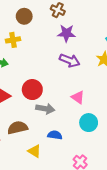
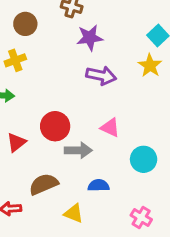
pink triangle: (78, 97) -> (110, 128), moved

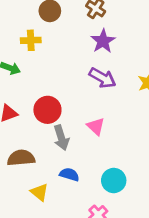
purple star: (90, 38) -> (103, 41), turned 30
gray arrow: (78, 150) -> (61, 138), turned 55
cyan circle: (144, 159) -> (114, 180), moved

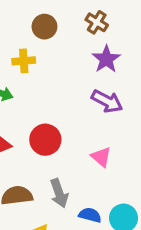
gray arrow: (61, 138) -> (59, 193), moved
blue semicircle: (69, 174) -> (90, 215), moved

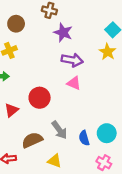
pink triangle: (101, 157) -> (74, 83), moved
blue semicircle: (90, 215) -> (84, 138), turned -104

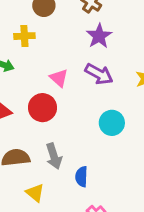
pink triangle: (74, 83) -> (59, 78), moved
cyan circle: (107, 133) -> (112, 123), moved

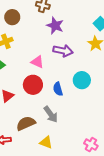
blue semicircle: (81, 177) -> (58, 89), moved

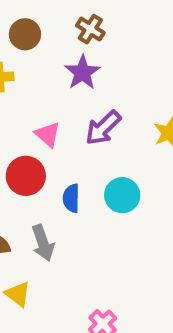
purple star: (55, 26) -> (82, 72), moved
purple arrow: (63, 51) -> (103, 128), turned 108

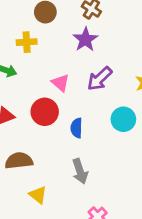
cyan circle: (122, 195) -> (123, 119), moved
gray arrow: (43, 243) -> (80, 171), moved

